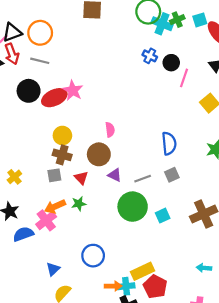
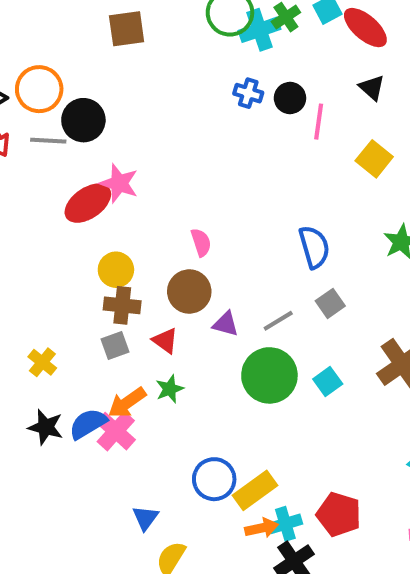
cyan cross: (162, 24) -> (260, 30), turned -30
black circle: (29, 91) -> (83, 120), moved
blue semicircle: (23, 234) -> (88, 424), moved
yellow rectangle: (142, 271) -> (255, 490), moved

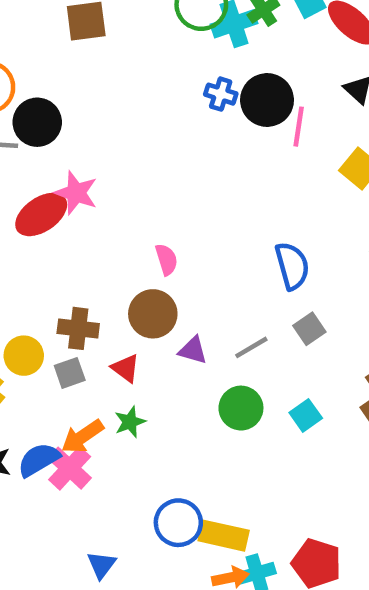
black circle: (290, 98) -> (267, 100), size x1.5
yellow circle: (116, 270) -> (24, 356), moved
green circle: (269, 375) -> (241, 408), size x0.7
yellow rectangle: (255, 490) -> (224, 536), turned 48

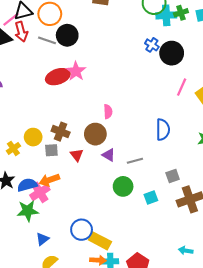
pink line: (299, 127) -> (182, 87), moved
gray square: (309, 329) -> (173, 176), moved
green star: (130, 422) -> (28, 211), moved, size x1.5

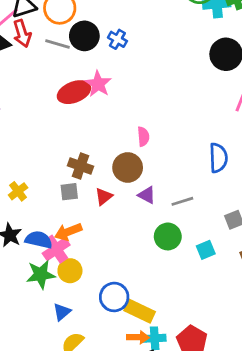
blue cross: (152, 45) -> (117, 39), moved
yellow circle: (33, 137) -> (70, 271), moved
red triangle: (77, 155) -> (104, 197), turned 32
blue semicircle: (27, 185) -> (39, 240), turned 30

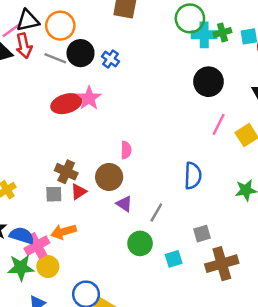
red triangle: (104, 197) -> (79, 192), moved
gray line: (182, 201) -> (156, 212), turned -48
orange arrow: (68, 232) -> (63, 232), moved

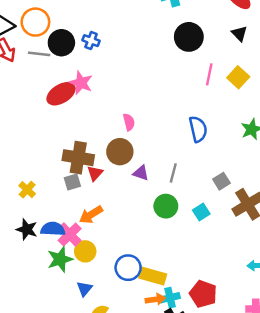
brown cross: (66, 172) -> (78, 158), size x1.4

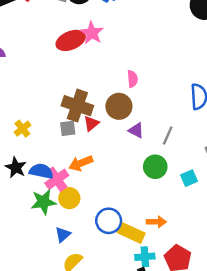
orange arrow: (155, 299) -> (156, 222), moved

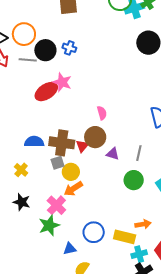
red triangle: (91, 123) -> (82, 146), moved
blue semicircle: (41, 171) -> (34, 142), moved
yellow circle: (69, 198) -> (71, 172), moved
blue circle: (109, 221) -> (94, 232), moved
blue triangle: (63, 235) -> (70, 249), turned 40

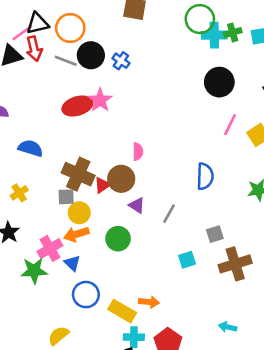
blue semicircle: (34, 142) -> (30, 148), moved
green circle: (134, 180) -> (118, 239), moved
blue triangle: (70, 249) -> (72, 263), moved, turned 40

